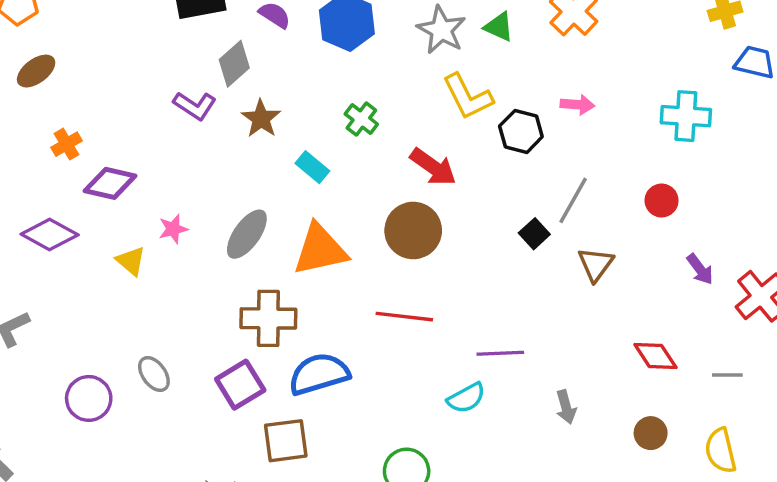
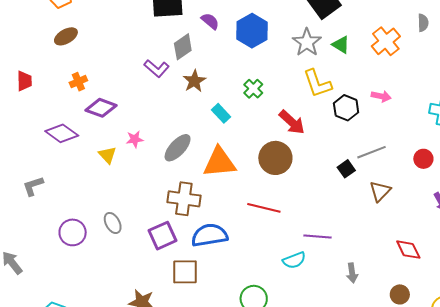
gray line: (573, 200) -> (372, 152), turned 32

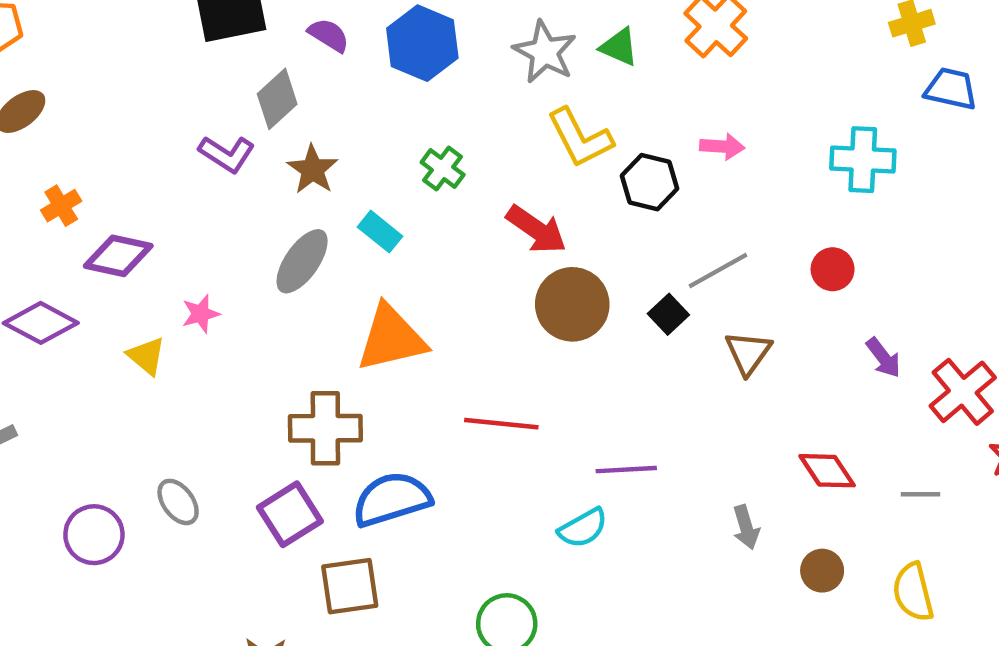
gray ellipse: (178, 148) -> (302, 261), moved
brown circle: (275, 158) -> (572, 304), moved
gray arrow: (352, 273) -> (746, 527), moved

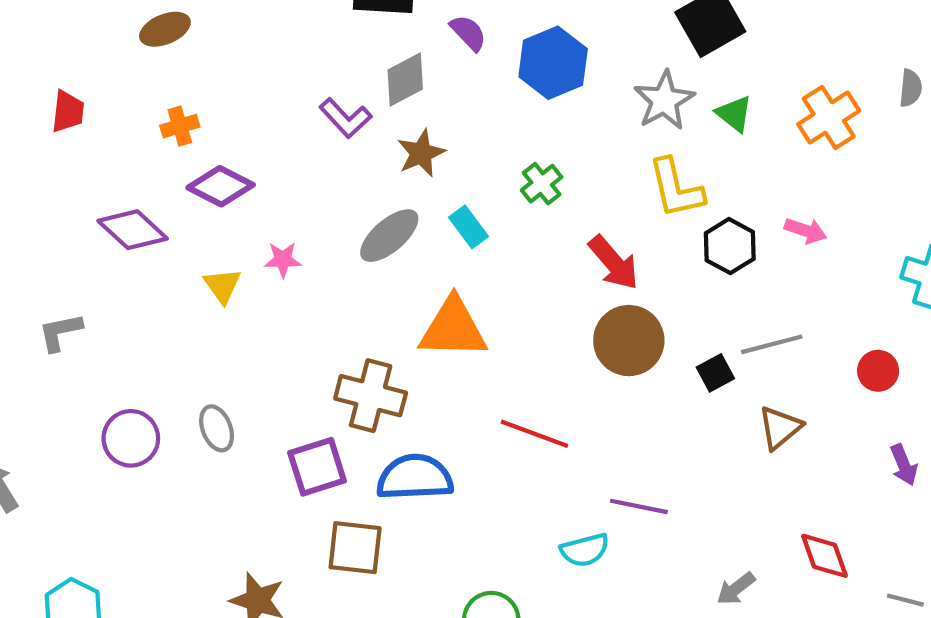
gray arrow: (746, 527) -> (736, 589), turned 54

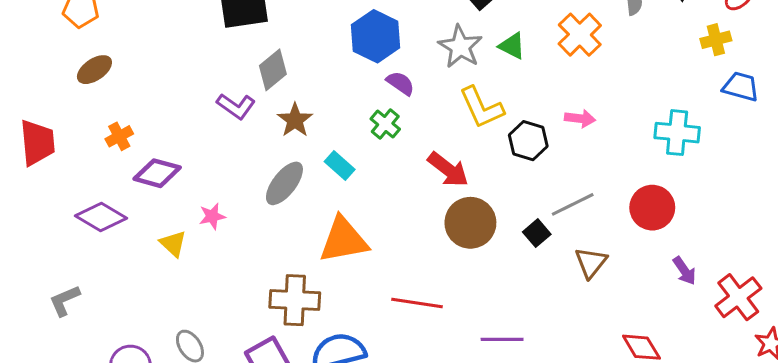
purple semicircle: (468, 33) -> (400, 83), moved
red trapezoid: (68, 112) -> (37, 143), size x1.5
red circle: (878, 371) -> (652, 208), size x1.5

